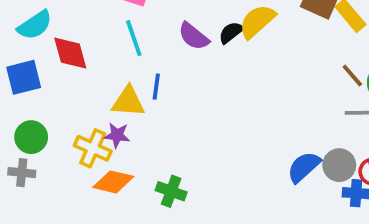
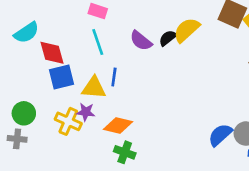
blue square: (24, 77) -> (61, 77), moved
orange diamond: (113, 182) -> (118, 125), moved

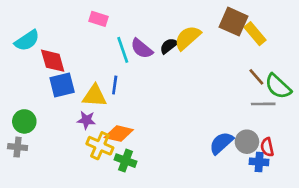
cyan line: (98, 42) -> (123, 50), moved
yellow cross: (68, 121) -> (100, 146), moved

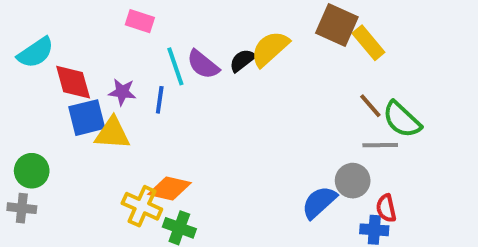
blue line: (115, 85) -> (160, 100), moved
yellow triangle: (94, 96) -> (112, 133), moved
purple star: (86, 120) -> (122, 92), moved
gray circle: (247, 142) -> (353, 181), moved

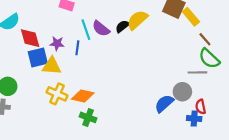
brown line: (370, 106) -> (205, 39), moved
yellow cross: (142, 206) -> (57, 94), moved

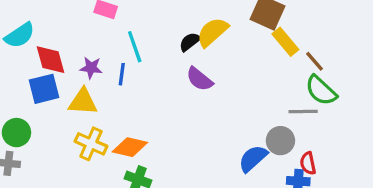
yellow rectangle: (191, 17) -> (285, 42), moved
purple semicircle: (101, 28) -> (199, 79), moved
blue square: (38, 57) -> (44, 89), moved

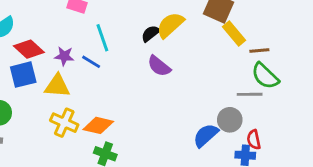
red diamond: (50, 60) -> (29, 49), turned -32
brown line: (314, 61) -> (259, 50), turned -54
blue line: (122, 74) -> (91, 62), turned -66

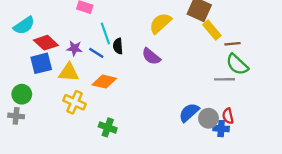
black semicircle: (151, 34) -> (118, 46), moved, turned -56
gray circle: (230, 120) -> (208, 118), moved
orange diamond: (98, 125) -> (104, 82), moved

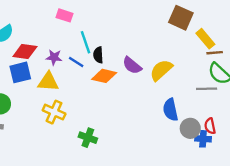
yellow semicircle: (160, 23) -> (161, 70), moved
yellow rectangle: (212, 30) -> (205, 39), moved
red diamond: (46, 43) -> (25, 51), turned -35
orange diamond: (104, 82) -> (104, 76), moved
blue semicircle: (189, 113) -> (170, 110), moved, turned -60

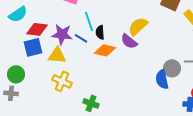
purple star: (54, 57) -> (62, 34), size x1.5
yellow semicircle: (161, 70) -> (138, 26), moved
gray circle: (190, 128) -> (172, 68), moved

